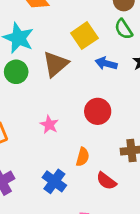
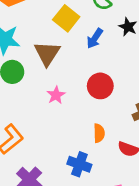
blue arrow: (106, 63) -> (95, 38), turned -54
pink star: (49, 125) -> (56, 95), moved, turned 30

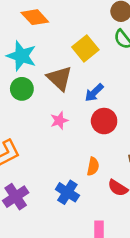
blue arrow: (95, 38) -> (94, 93), moved
brown triangle: (47, 53) -> (60, 78), turned -32

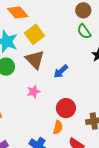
yellow square: (85, 48) -> (34, 34), moved
red circle: (104, 121) -> (66, 108), moved

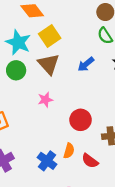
blue arrow: (61, 71) -> (86, 64), moved
orange semicircle: (58, 127) -> (69, 151), moved

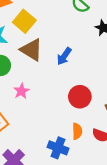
blue arrow: (86, 64) -> (64, 56), moved
pink star: (45, 100) -> (21, 91), moved

